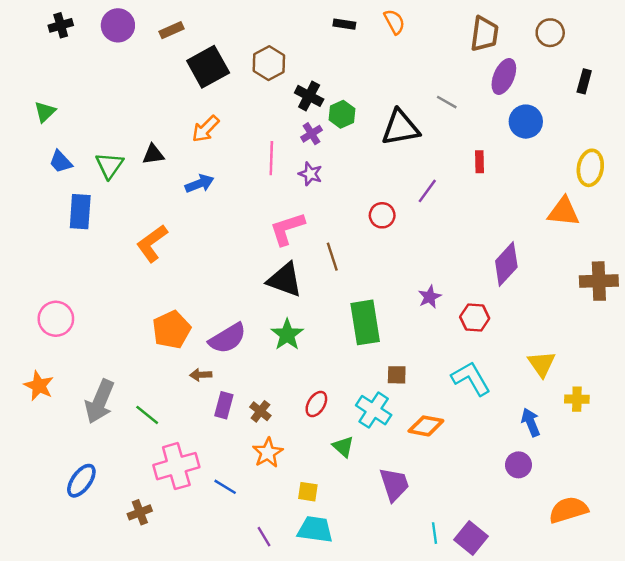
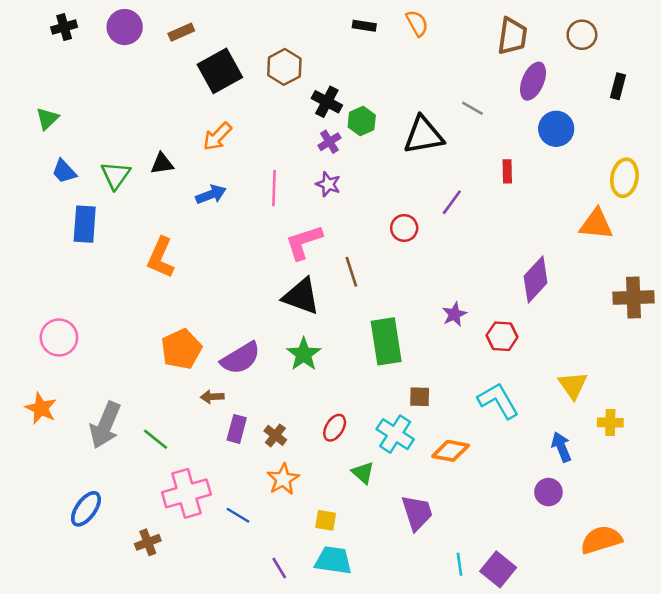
pink line: (271, 158) -> (274, 188), moved
orange L-shape: (152, 243) -> (161, 258), turned -30

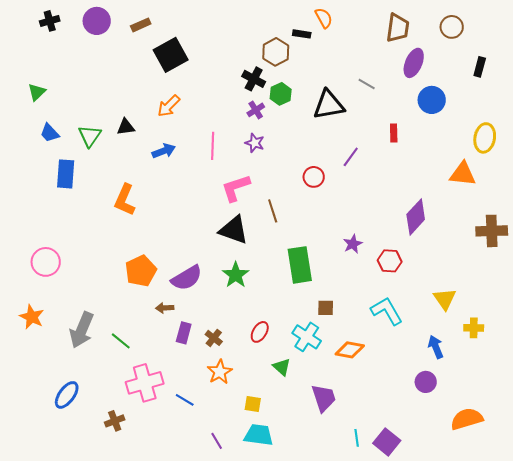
black rectangle: (364, 26) -> (302, 34), moved
brown hexagon: (284, 67) -> (276, 52), moved

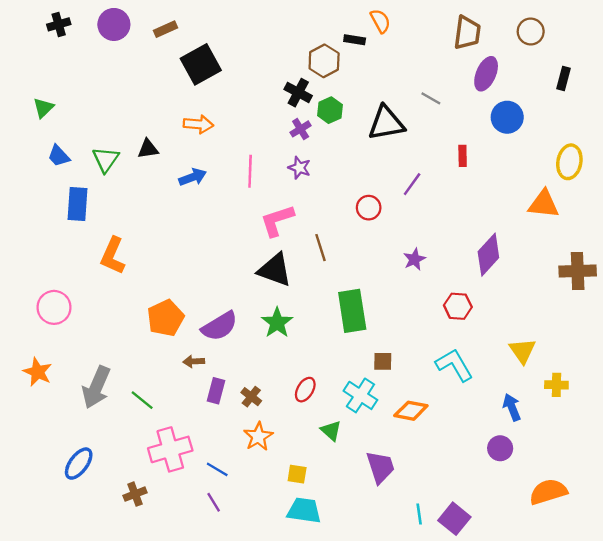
orange arrow: (169, 106) -> (198, 124), turned -130
orange L-shape: (125, 200) -> (113, 256), moved
purple star: (353, 244) -> (414, 259), moved
purple line: (217, 441) -> (214, 502), moved

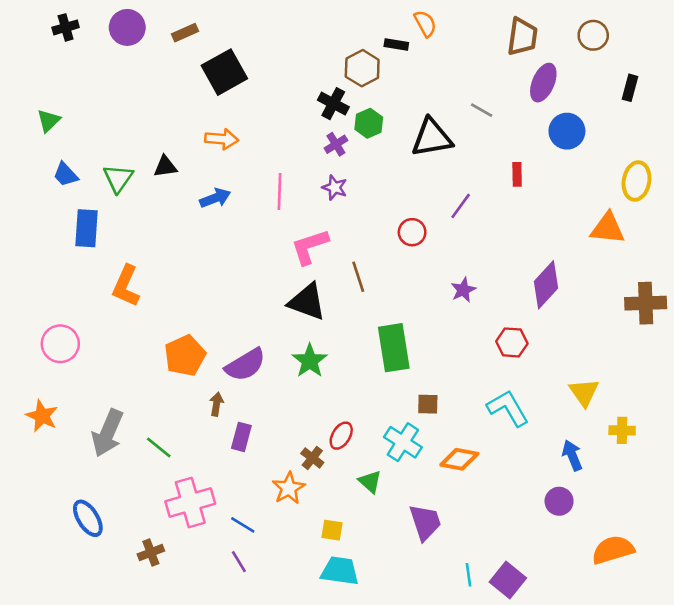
brown arrow: (194, 361) -> (216, 404), turned 102
brown cross: (251, 397) -> (312, 458), moved
blue ellipse: (79, 464) -> (88, 518), turned -68

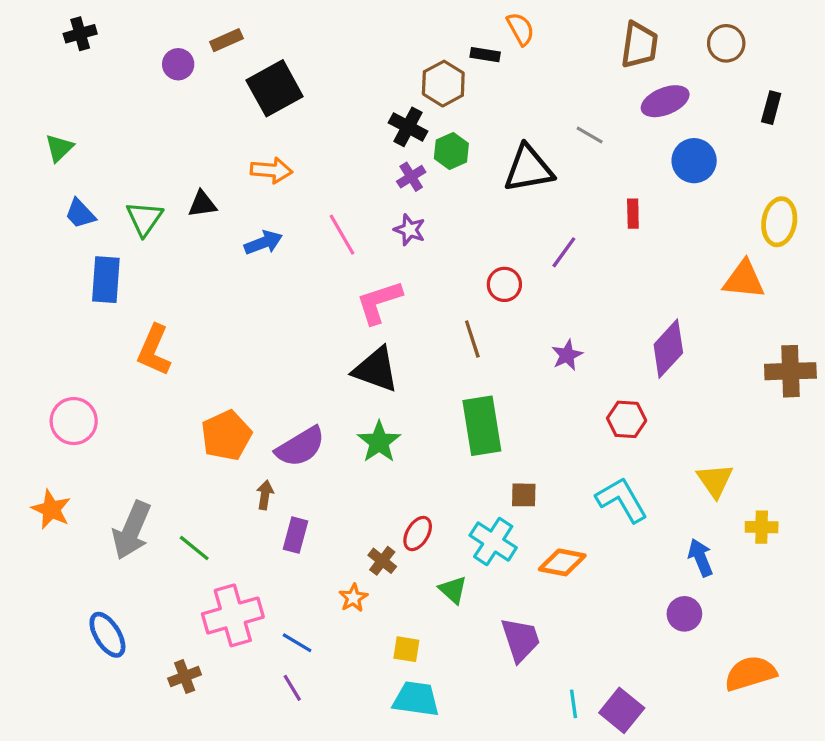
purple circle: (127, 27) -> (178, 64), moved, size x0.7
purple ellipse: (543, 83) -> (665, 101), turned 45
pink line: (279, 192) -> (342, 235), turned -32
brown line: (358, 277) -> (472, 339), moved
orange star: (289, 488) -> (353, 598), size x0.7

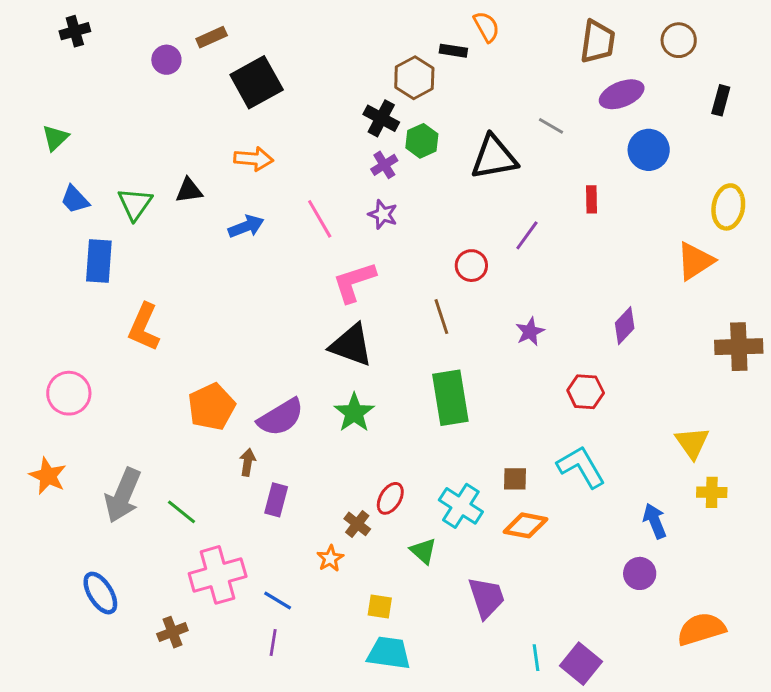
orange triangle: (744, 280) -> (695, 261), turned -39
purple diamond: (668, 349) -> (625, 326), size x0.7
yellow triangle: (715, 480) -> (692, 443), moved
brown square: (524, 495) -> (515, 479), moved
purple line: (292, 688) -> (273, 643), turned 40

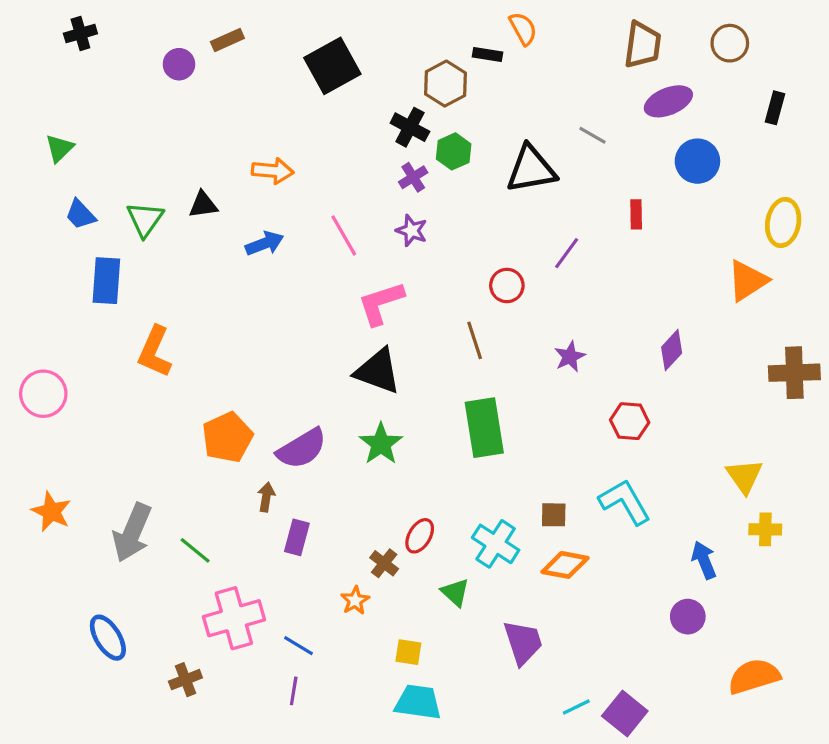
black square: (257, 82) -> (332, 66), moved
pink circle: (69, 393) -> (43, 394), moved
cyan line: (536, 658) -> (576, 707), turned 72

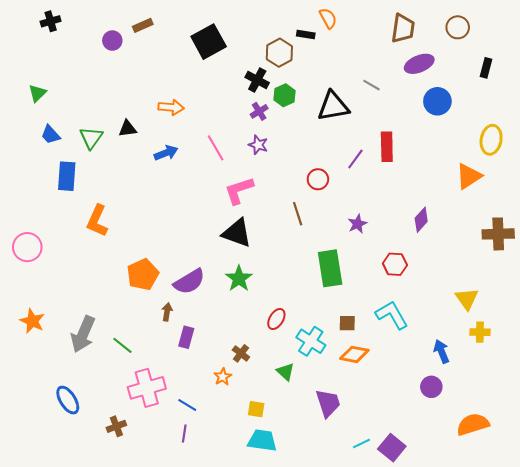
red rectangle: (636, 214) -> (387, 147), moved, size x1.6
green rectangle: (484, 428) -> (330, 268), moved
red ellipse: (420, 536) -> (276, 319), moved

